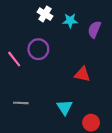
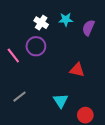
white cross: (45, 14) -> (41, 23), moved
gray line: (21, 103) -> (20, 97), turned -40

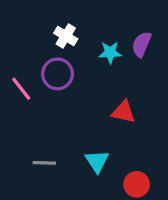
cyan star: (66, 20) -> (110, 52), moved
gray line: (20, 97) -> (44, 163), moved, turned 40

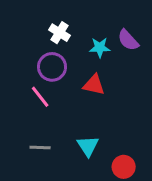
purple semicircle: (142, 44) -> (128, 40), turned -65
pink line: (21, 89) -> (40, 97), moved
red triangle: (123, 112) -> (94, 85), moved

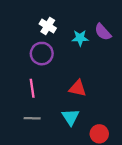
red triangle: (94, 85) -> (78, 88), moved
pink line: (40, 97) -> (32, 88), moved, turned 30

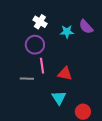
pink line: (32, 88) -> (42, 66), moved
gray line: (32, 118) -> (27, 79), moved

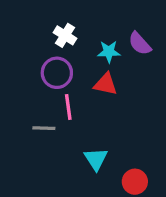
red triangle: (65, 74) -> (106, 84), moved

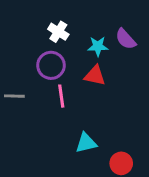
gray line: (44, 128) -> (14, 96), moved
cyan triangle: (96, 159) -> (86, 143), turned 50

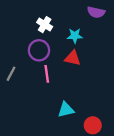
purple semicircle: (126, 39) -> (96, 12), moved, turned -36
gray line: (14, 96) -> (11, 74), turned -64

